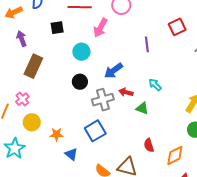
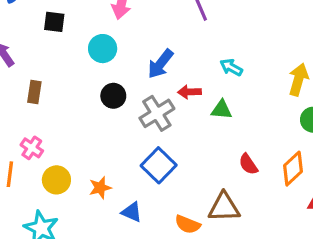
black square: (57, 28) -> (54, 22), turned 32
brown rectangle: (33, 66) -> (34, 92), size x0.6

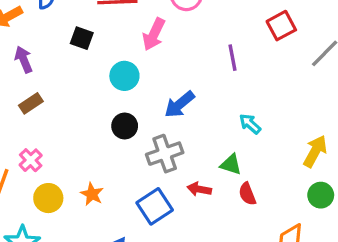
brown rectangle: (34, 92) -> (31, 103), moved, turned 35
red arrow: (189, 92) -> (199, 189), moved
red semicircle: (248, 164) -> (247, 194), moved
orange star: (100, 188) -> (92, 194), moved, turned 30

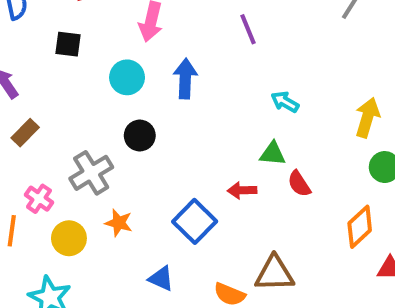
blue arrow: (179, 104) -> (185, 79), moved, turned 144
gray cross: (165, 154) -> (91, 173), moved

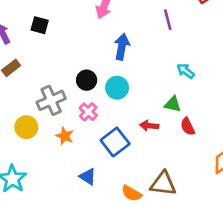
black square: (68, 44) -> (40, 25), moved
cyan circle: (127, 77) -> (117, 88), moved
pink cross: (39, 199) -> (88, 112), moved
yellow circle: (69, 238) -> (26, 127), moved

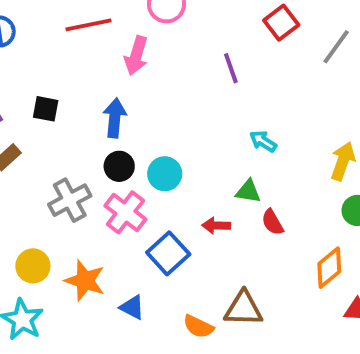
black square: (40, 25) -> (46, 109), moved
blue arrow: (122, 47) -> (115, 118), moved
pink cross: (88, 112) -> (125, 212), size x1.5
yellow circle: (26, 127) -> (33, 266), moved
orange star: (65, 136) -> (85, 281), moved, size x1.5

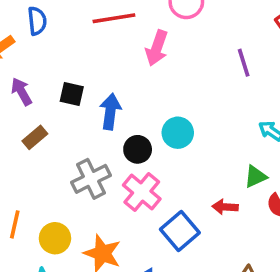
blue arrow: (115, 118) -> (110, 112), moved
cyan circle: (165, 174) -> (178, 133), moved
green triangle: (248, 191) -> (255, 177), turned -35

